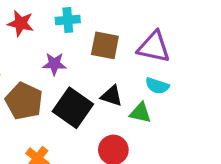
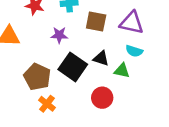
brown pentagon: (24, 101) -> (37, 77), moved

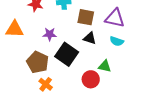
purple star: (59, 35) -> (50, 34), moved
black triangle: (101, 58) -> (90, 38), moved
green triangle: (122, 71) -> (105, 66), moved

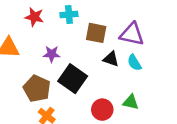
black triangle: (90, 38) -> (111, 59), moved
cyan semicircle: (117, 41) -> (134, 63), turned 40
green triangle: (105, 66) -> (131, 102), moved

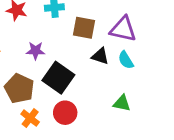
red circle: (102, 110) -> (65, 113), moved

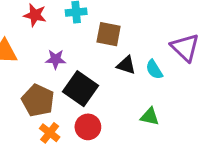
purple triangle: (123, 29) -> (185, 47), moved, turned 32

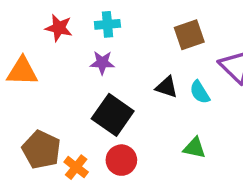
brown square: (109, 34) -> (189, 35), moved, turned -30
purple star: (56, 59) -> (102, 63), moved
brown pentagon: (38, 100) -> (41, 150), moved

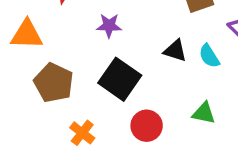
brown pentagon: (41, 150) -> (54, 83), moved
red circle: (121, 160) -> (147, 126), moved

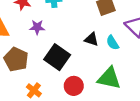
purple star: (109, 26) -> (37, 27), moved
green triangle: (204, 113) -> (109, 78), size x1.6

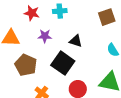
black triangle: (91, 39) -> (76, 41), moved

